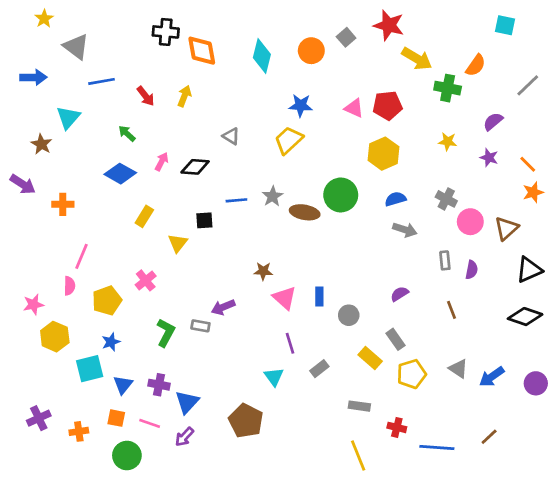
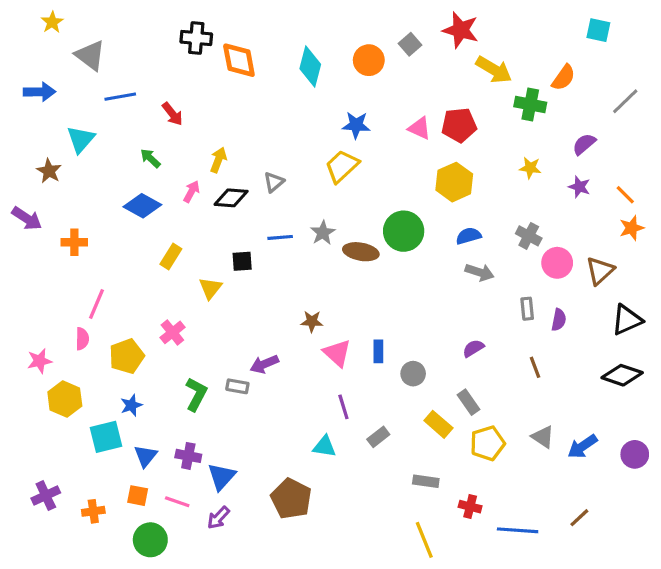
yellow arrow: (184, 96) -> (218, 160), moved
gray triangle: (231, 136) -> (274, 182), moved, turned 48
cyan triangle: (274, 377) -> (324, 446), turned -45

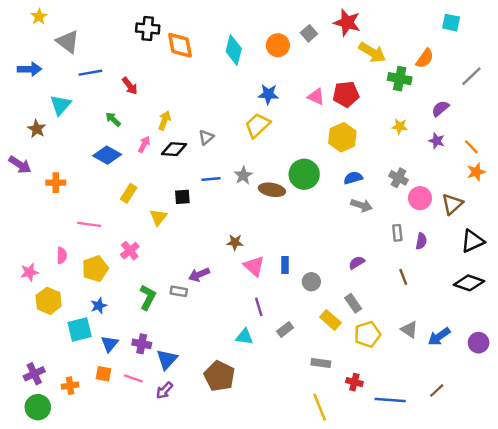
pink line: (96, 304) -> (89, 224), moved, turned 75
green circle: (150, 540) -> (38, 407), moved

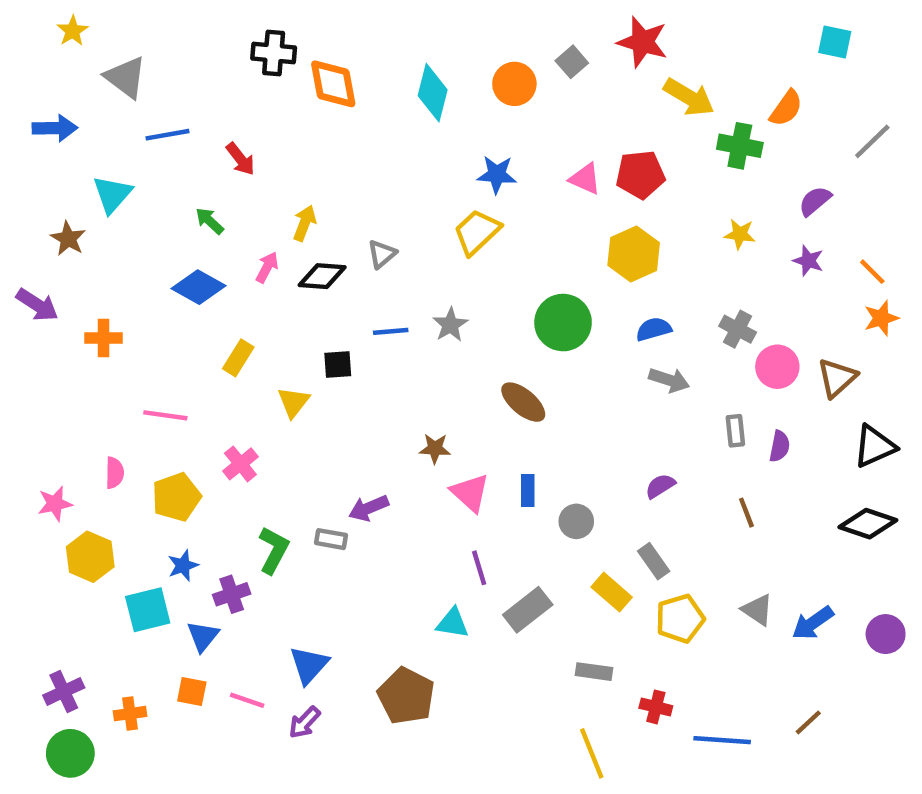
brown ellipse: (272, 190) -> (523, 402), moved, turned 30
gray rectangle: (285, 330) -> (528, 610), size x1.5
purple cross: (142, 344) -> (232, 594), moved, turned -30

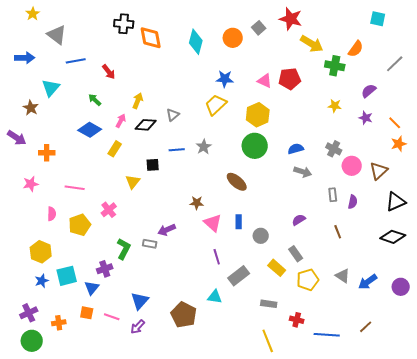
yellow hexagon: (634, 254) -> (258, 115), moved
yellow rectangle: (238, 358) -> (115, 149), moved
pink star: (55, 504) -> (31, 184), moved
blue star: (183, 566) -> (42, 281), moved
cyan triangle: (453, 623) -> (215, 297), moved

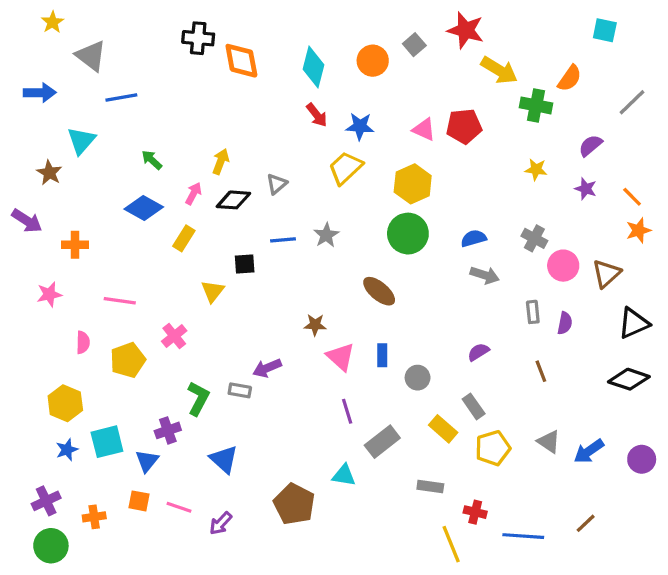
red arrow: (109, 72) -> (317, 115), moved
blue triangle: (140, 301) -> (224, 459), moved, turned -30
yellow line: (268, 341) -> (451, 544), moved

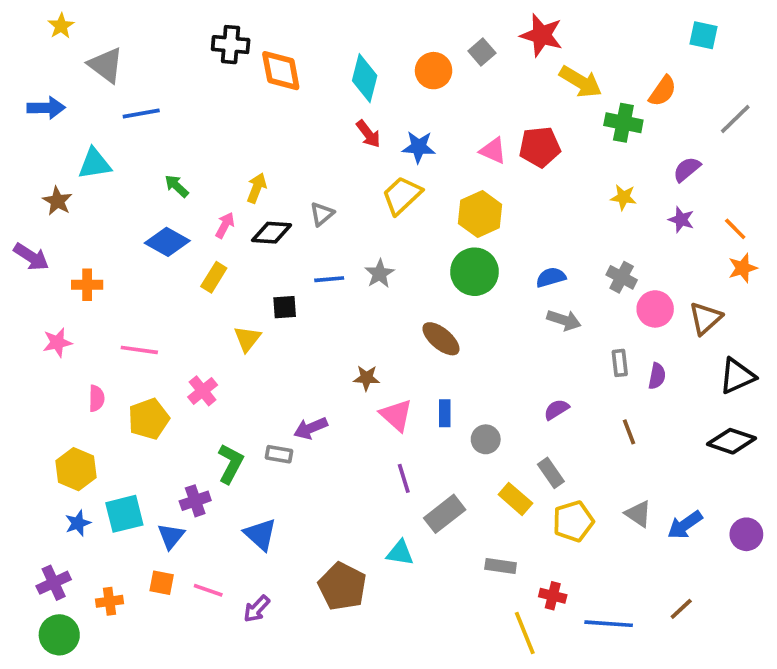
cyan triangle: (81, 141) -> (95, 164), turned 40

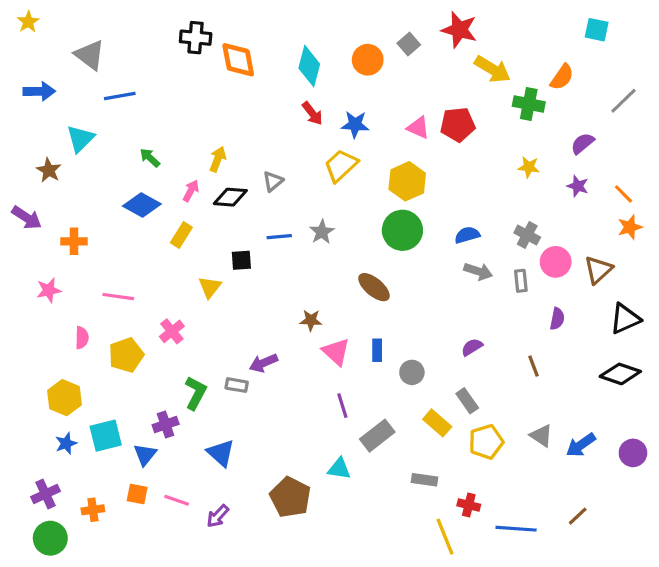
yellow star: (61, 26) -> (28, 22), moved
cyan triangle: (95, 164) -> (80, 139), turned -36
gray rectangle: (620, 363) -> (521, 281), moved

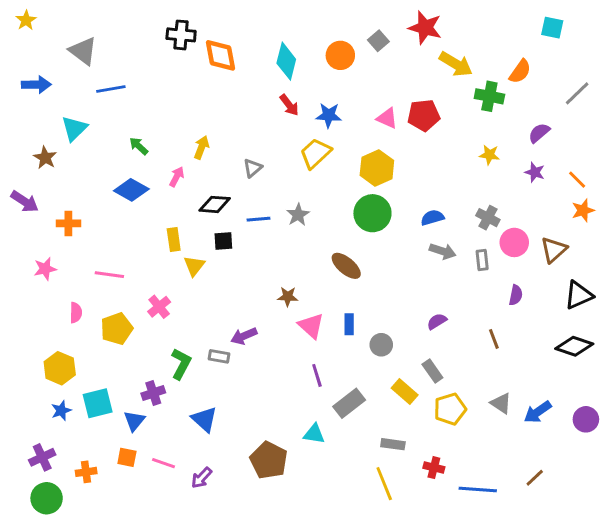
black diamond: (230, 197) -> (215, 204), moved
yellow rectangle: (181, 235) -> (174, 240), moved, turned -40
yellow line: (445, 537) -> (384, 484), moved

